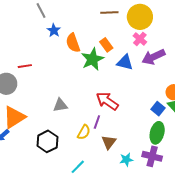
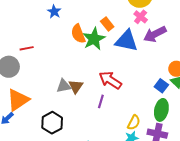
orange semicircle: (73, 43) -> (78, 34), moved
blue triangle: (125, 62) -> (126, 41), size x1.4
yellow semicircle: (84, 132) -> (134, 123), moved
brown triangle: (109, 142) -> (76, 86), moved

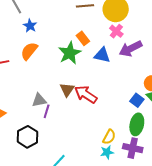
orange semicircle: (78, 34) -> (29, 51), moved, turned 60
blue triangle: (126, 41) -> (102, 55), size x0.7
brown triangle: (76, 86) -> (67, 90), moved
purple line: (101, 101) -> (47, 111), moved

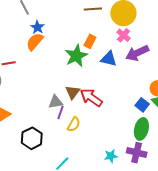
orange rectangle: (83, 38) -> (90, 41), turned 64
orange semicircle: (29, 51) -> (35, 42), moved
gray triangle: (39, 100) -> (55, 102), moved
purple line: (47, 111) -> (61, 113), moved
yellow semicircle: (109, 137) -> (74, 124), moved

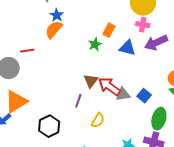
pink cross: (124, 35) -> (143, 25), turned -32
green star: (76, 56) -> (95, 44), size x0.6
gray triangle: (55, 102) -> (123, 94), moved
blue square: (142, 105) -> (144, 96), moved
yellow semicircle: (74, 124) -> (98, 120), moved

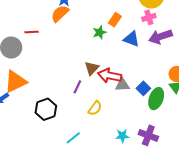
pink cross: (143, 25) -> (149, 17), turned -32
red arrow: (109, 86) -> (110, 76), turned -30
green ellipse: (159, 119) -> (156, 99), moved

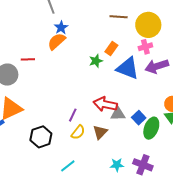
blue triangle: (131, 39) -> (128, 68), size x1.4
brown triangle: (92, 68) -> (100, 132), moved
yellow semicircle: (95, 108) -> (78, 132), moved

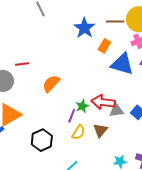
brown line: (119, 17) -> (115, 21), moved
blue star: (61, 28) -> (84, 28), moved, size x1.5
orange semicircle: (57, 41) -> (51, 84), moved
green star: (96, 61) -> (82, 106), moved

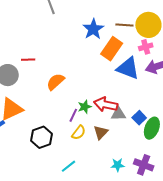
orange rectangle: (104, 46) -> (112, 49), size x1.6

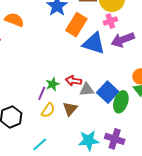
orange semicircle: (55, 82) -> (14, 20), moved, turned 66
red arrow: (106, 104) -> (73, 81), size x0.7
blue square: (139, 118) -> (108, 92), size x1.5
cyan star: (118, 165) -> (89, 140), size x1.5

